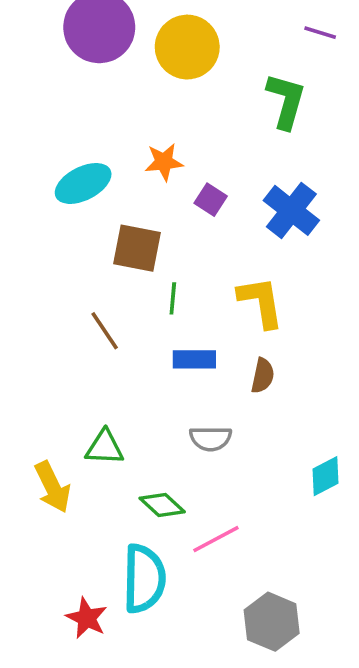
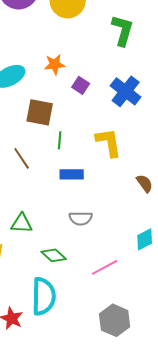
brown semicircle: (263, 376) -> (145, 183), moved, turned -48
pink line: (216, 539) -> (105, 267), moved

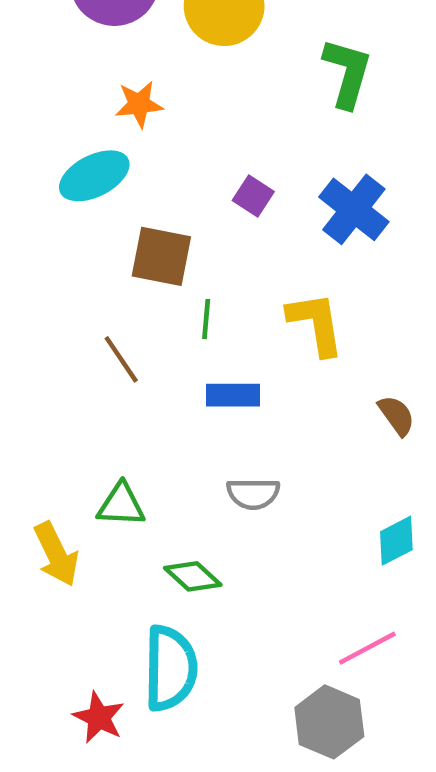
orange star: (55, 64) -> (139, 104), moved
pink line: (105, 267) -> (367, 648), moved

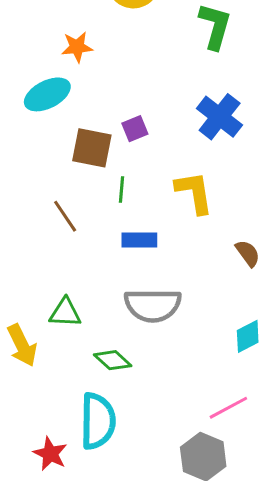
purple square: (253, 196) -> (135, 129), moved, turned 35
gray semicircle: (253, 494) -> (153, 305), size x1.6

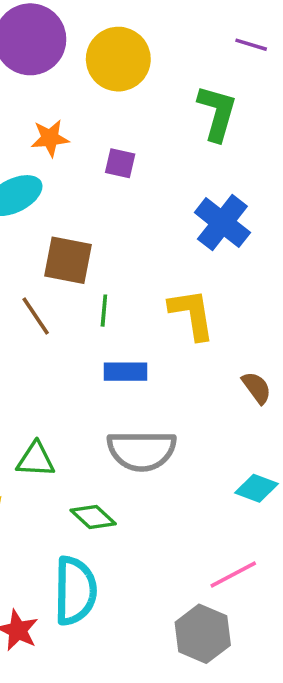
purple square: (135, 129) -> (120, 163), moved, turned 35
brown line: (65, 216) -> (36, 316), moved
cyan diamond: (248, 336) -> (257, 488), turned 48

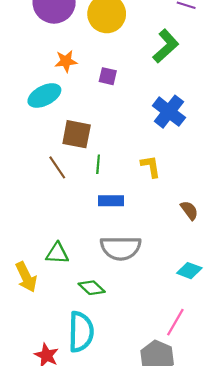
green L-shape: (217, 113) -> (166, 46), turned 32
yellow L-shape: (192, 314) -> (151, 166), size x0.7
pink line: (233, 575) -> (175, 322), turned -32

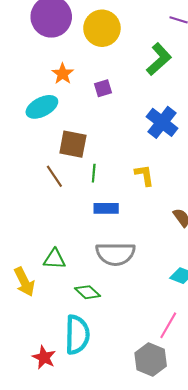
orange star: (66, 61) -> (63, 74), turned -30
purple square: (108, 76) -> (103, 88), turned -30

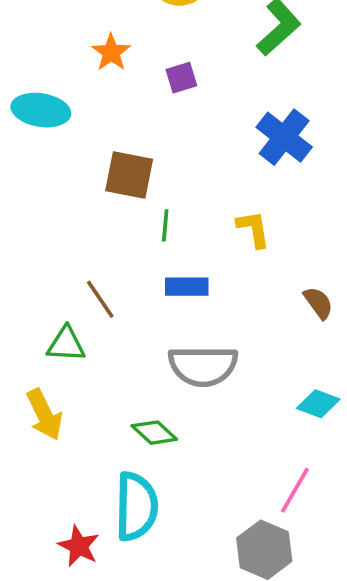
cyan ellipse: (42, 107) -> (41, 110), moved, turned 36
brown line: (54, 176) -> (100, 299), moved
green triangle: (54, 259) -> (66, 344), moved

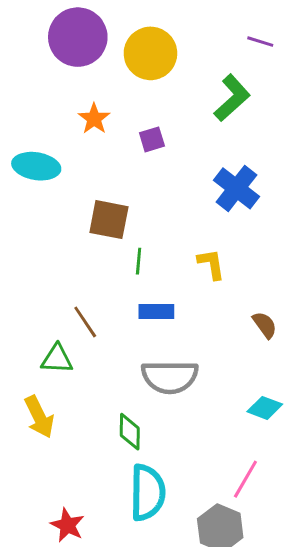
green diamond: (154, 433) -> (130, 432), turned 48
cyan semicircle: (136, 506) -> (148, 493), moved

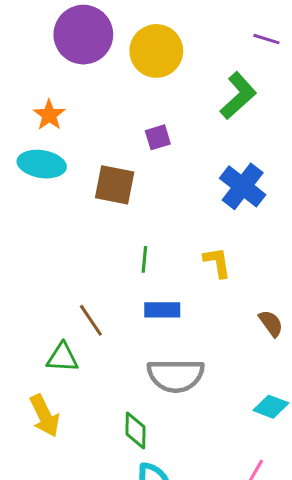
orange star: (94, 119) -> (49, 115), moved
brown square: (109, 220) -> (115, 185), moved

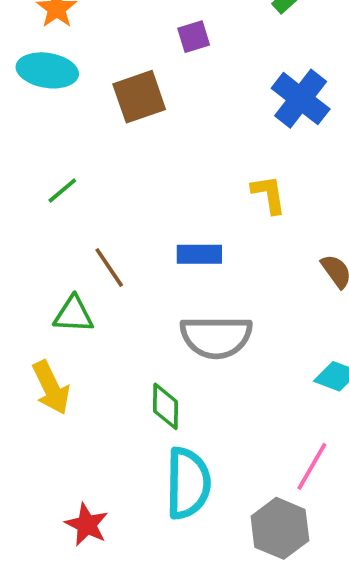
brown square: (115, 185) -> (139, 97), turned -30
green line: (144, 259) -> (62, 191), moved, turned 45

